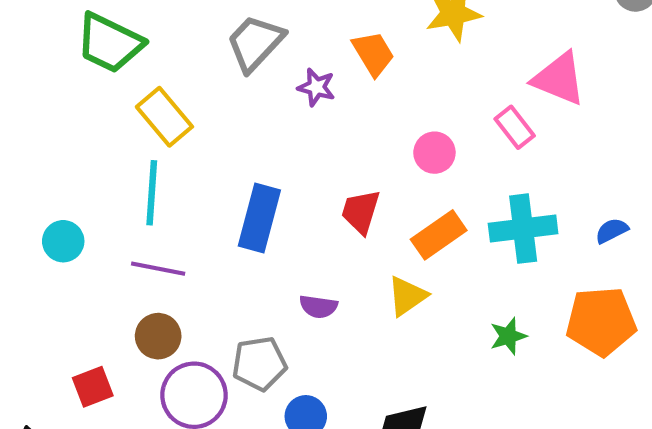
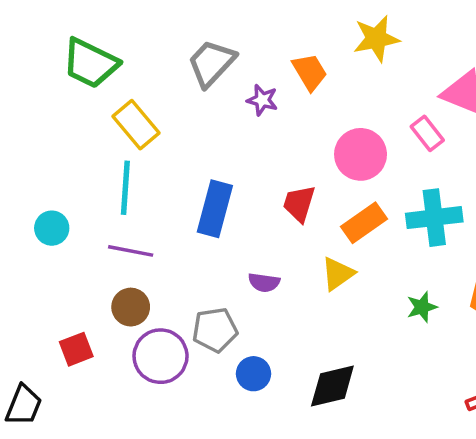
pink circle: (434, 153) -> (361, 154), size x1.5

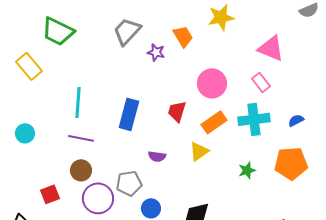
yellow rectangle: (136, 125) -> (29, 66), moved
pink rectangle: (427, 133) -> (261, 82), moved
cyan circle: (52, 228) -> (25, 133), moved

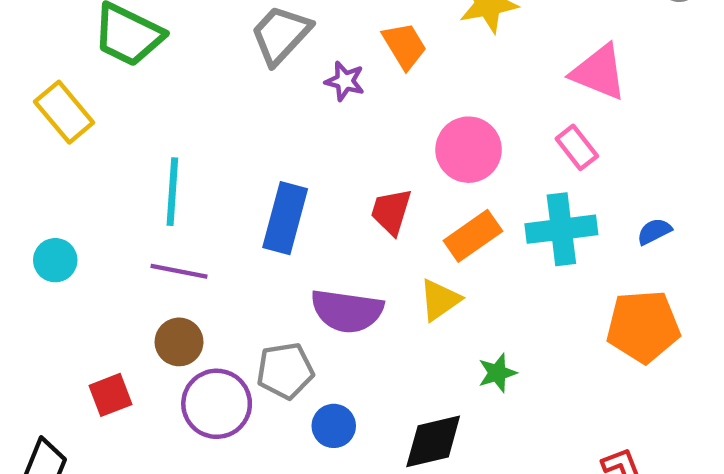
purple semicircle: (157, 156) -> (347, 311), size x1.8
green star: (247, 170) -> (497, 373), moved

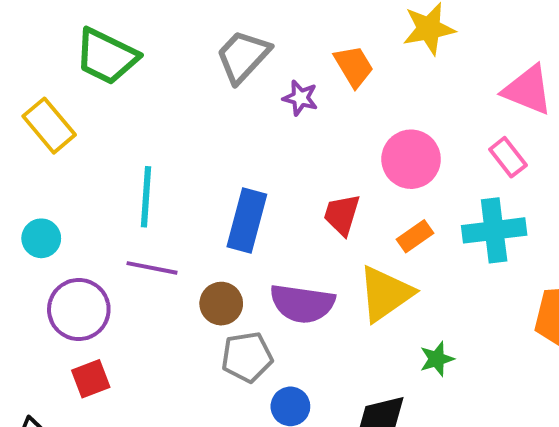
orange rectangle: (473, 236) -> (415, 236), size x0.7
cyan circle: (55, 260) -> (41, 238), moved
yellow triangle: (440, 300) -> (385, 294), size x1.5
brown circle: (179, 342) -> (221, 304), moved
purple circle: (217, 404) -> (79, 309), moved

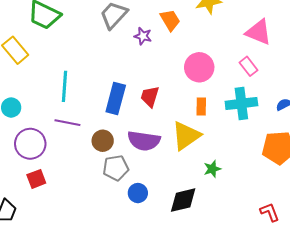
red trapezoid: (342, 215) -> (150, 96), moved
orange rectangle: (415, 236) -> (201, 107), turned -54

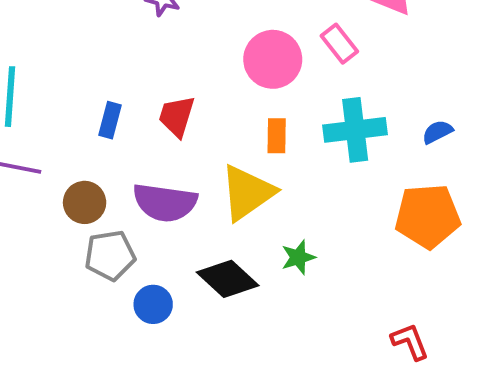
pink rectangle: (248, 66) -> (339, 44), moved
blue rectangle: (116, 98) -> (110, 120), size x0.6
black diamond: (183, 200) -> (228, 279), moved, turned 56

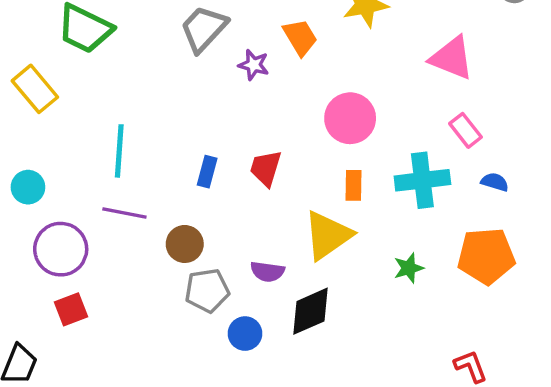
pink rectangle: (339, 44) -> (466, 130), moved
blue semicircle: (437, 132) -> (495, 182), turned 44
purple semicircle: (165, 202) -> (267, 272), moved, size x0.6
green star: (298, 257) -> (409, 268), moved
black diamond: (228, 279) -> (310, 311), turned -66

